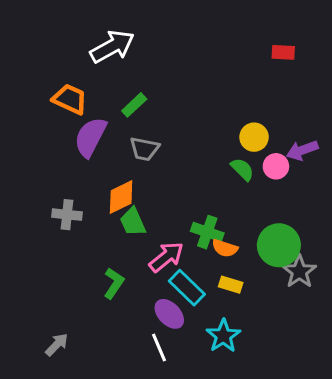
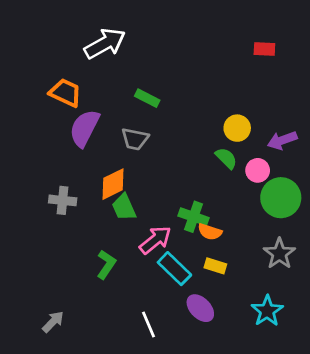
green rectangle: (134, 105) -> (147, 98), moved, turned 70
pink circle: (276, 166) -> (258, 170), moved
green circle: (279, 245) -> (281, 198), moved
purple ellipse: (169, 314) -> (200, 308), moved
cyan star: (223, 336) -> (267, 311), moved

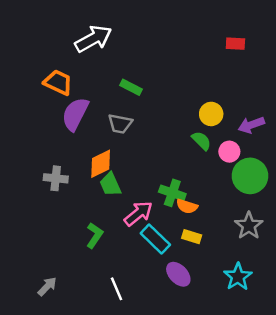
white line: (149, 324) -> (116, 289), moved

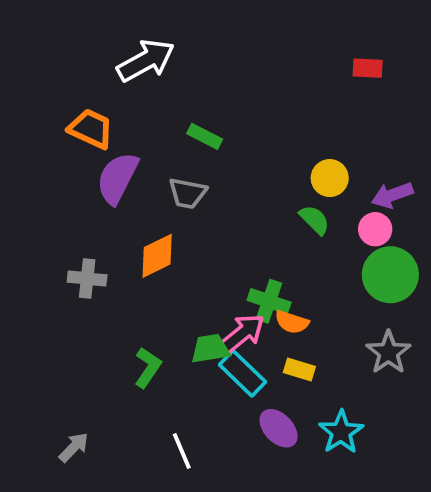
pink circle: (229, 152) -> (375, 229), moved
green trapezoid: (110, 184) -> (210, 349), moved, turned 105
pink arrow: (138, 214) -> (242, 333), moved
cyan star: (238, 277) -> (341, 432), moved

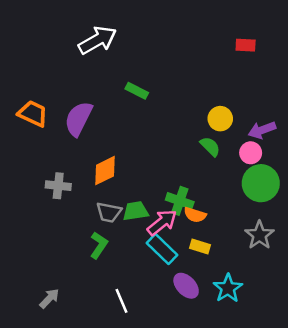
orange trapezoid: (91, 129) -> (33, 114), moved
gray trapezoid: (188, 193) -> (109, 212), moved
green trapezoid: (210, 349) -> (135, 211), moved

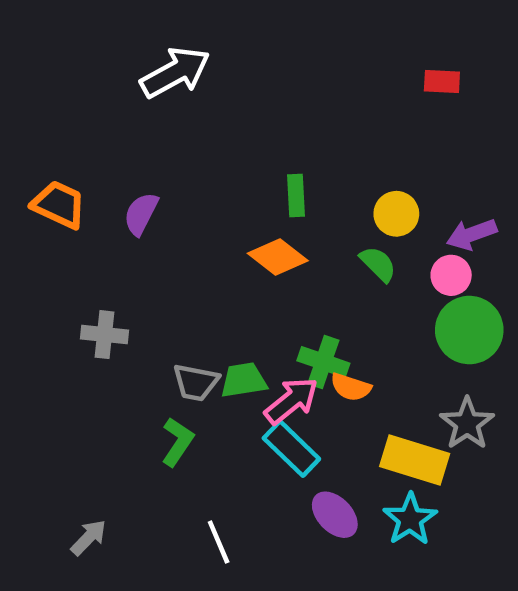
green rectangle: (137, 91) -> (296, 196), moved, turned 60
purple semicircle: (78, 119) -> (141, 214), size x0.7
orange diamond: (105, 171) -> (278, 257), moved, turned 64
yellow rectangle: (200, 246) -> (415, 460), moved, size x1.8

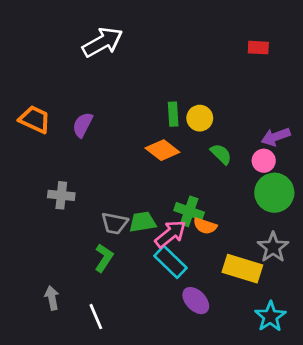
yellow circle: (396, 214) -> (200, 118), moved
cyan star: (410, 519) -> (270, 317), moved
gray arrow: (89, 538) -> (52, 298), moved, turned -55
white line: (219, 542) -> (96, 317), moved

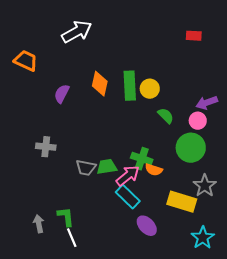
green rectangle: (173, 114) -> (130, 86), size x1.6
orange trapezoid: (35, 119) -> (26, 61), moved
orange diamond: (162, 150) -> (100, 84), moved, turned 65
green circle: (274, 193) -> (191, 148), moved
green L-shape: (104, 258) -> (66, 217), moved, turned -40

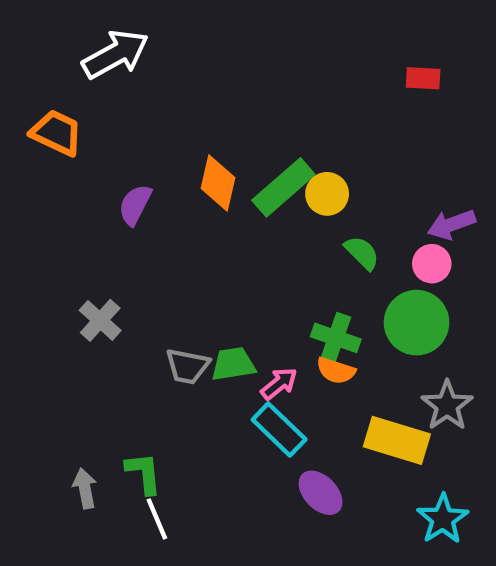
white arrow: (77, 32) -> (115, 54), moved
green rectangle: (130, 86) -> (283, 187), turned 52
gray cross: (46, 147) -> (100, 320), turned 36
green cross: (142, 159) -> (336, 338), moved
pink arrow: (128, 176) -> (279, 384), size x0.7

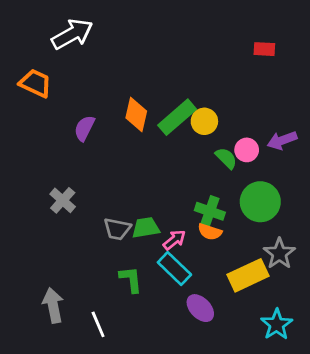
pink circle: (432, 264) -> (247, 150), moved
yellow rectangle: (397, 440) -> (248, 275), turned -42
green L-shape: (144, 473) -> (131, 279), moved
gray arrow: (85, 488) -> (53, 305), size x1.4

